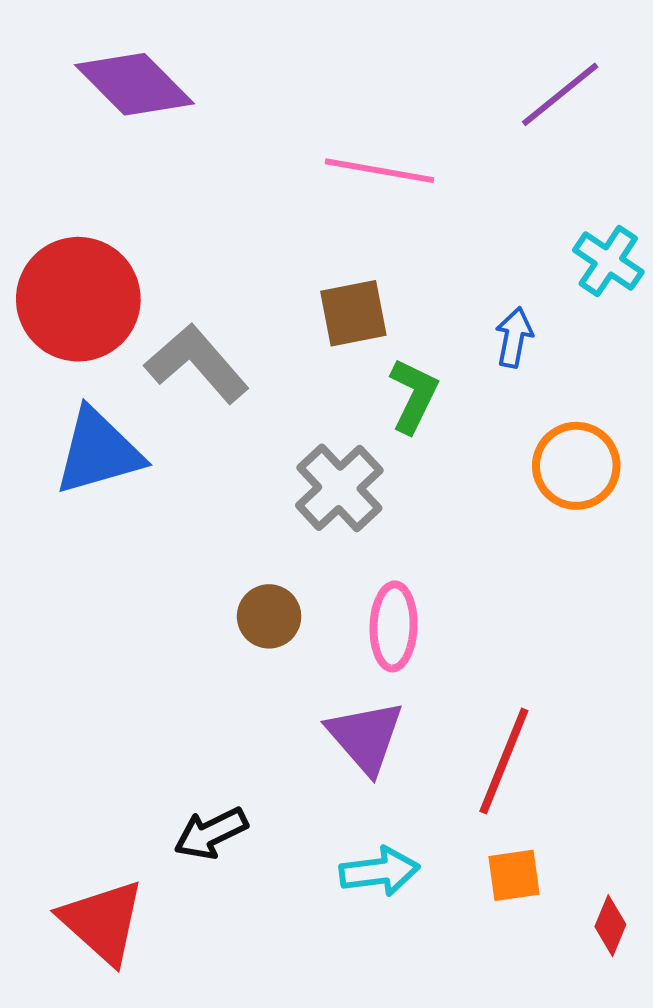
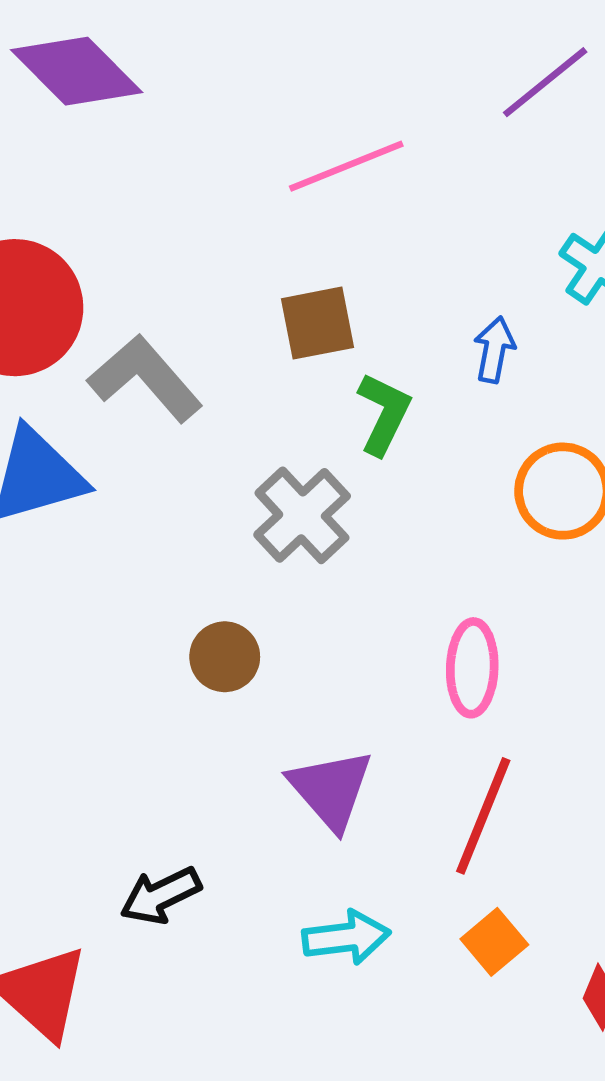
pink line: (379, 171) -> (346, 166), turned -32
pink ellipse: (394, 626) -> (472, 668), moved
orange square: (514, 875) -> (494, 942), turned -32

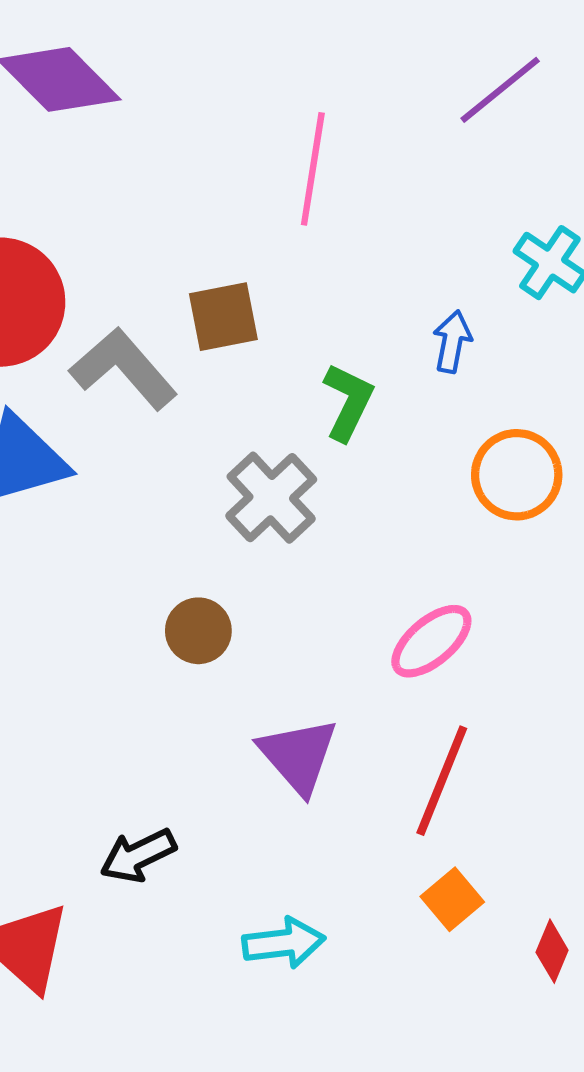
pink line: (346, 166) -> (313, 169), turned -59
brown square: (318, 323) -> (223, 317), moved
pink ellipse: (472, 668) -> (431, 641), turned 48
cyan arrow: (346, 937) -> (284, 943), moved

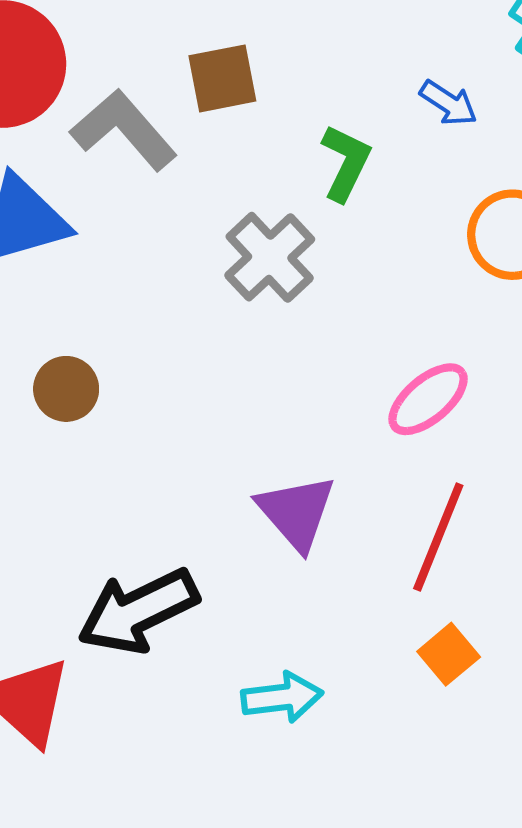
blue arrow: (452, 342) -> (449, 103), turned 112
brown circle: (198, 631) -> (66, 389), moved
black arrow: (138, 855) -> (138, 611), size x1.6

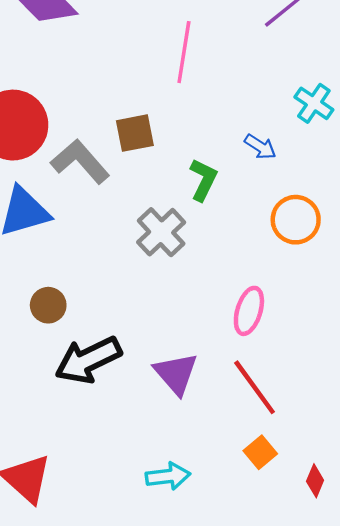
pink ellipse: (428, 399) -> (249, 311), turned -33
red line: (438, 537) -> (255, 387), turned -58
black arrow: (138, 611) -> (88, 360), moved

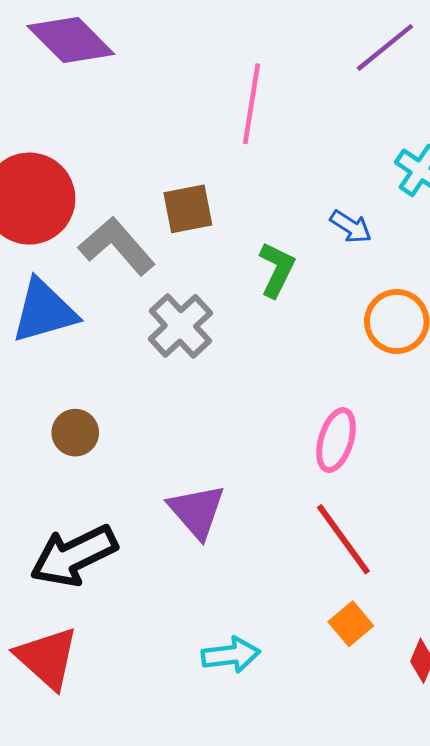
gray cross: (161, 232) -> (180, 326), moved
black arrow: (88, 360) -> (74, 556), moved
purple triangle: (176, 374) -> (197, 511), moved

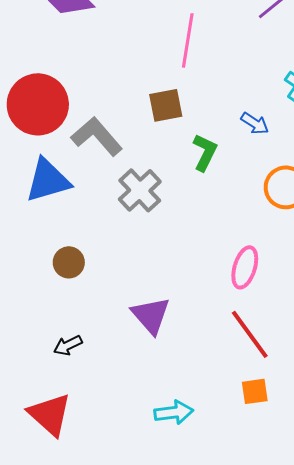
brown square: (188, 209) -> (166, 105), moved
black arrow: (74, 556) -> (68, 345), size x0.5
orange square: (351, 624) -> (255, 391), turned 32

